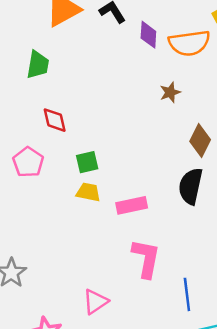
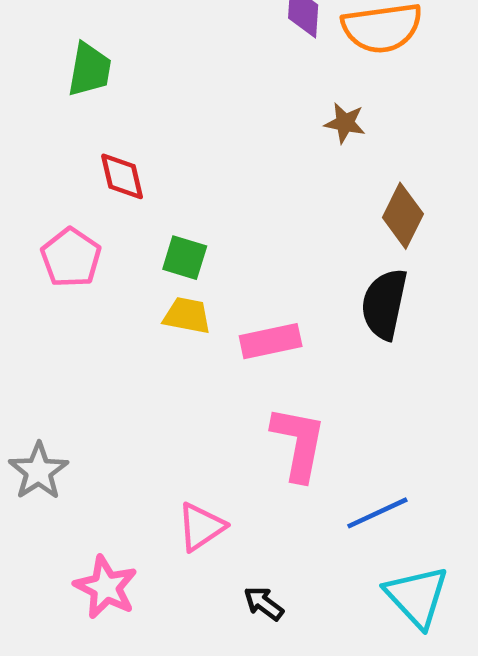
brown star: (170, 92) -> (345, 123), turned 30
green square: (87, 162) -> (185, 258), turned 30
blue line: (187, 294) -> (377, 513), turned 72

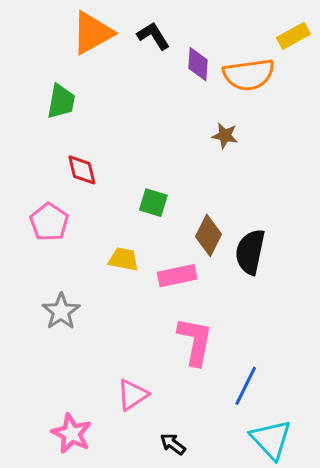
brown diamond: (403, 216) -> (208, 235), moved
green square: (185, 258) -> (153, 203), moved
gray star: (38, 471) -> (61, 311), moved
blue line: (377, 513) -> (246, 386), turned -39

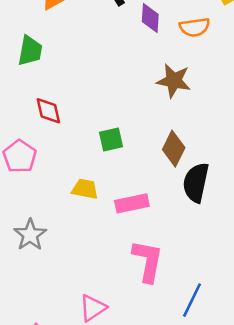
orange semicircle: (249, 75) -> (195, 27), size x0.7
brown star: (225, 136) -> (174, 81), size x1.5
green square: (153, 203) -> (111, 139), turned -30
brown diamond: (208, 235) -> (174, 149), moved

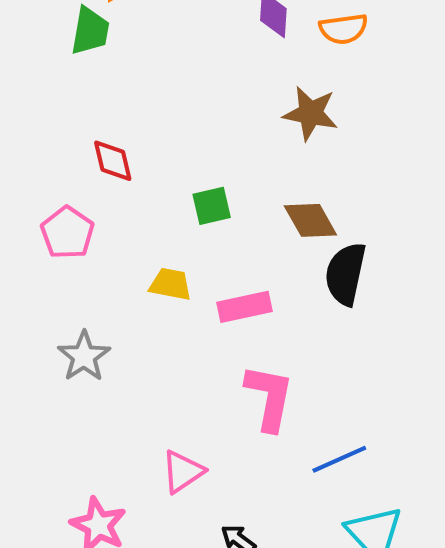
green trapezoid: (30, 51) -> (90, 31), moved
brown diamond: (174, 149) -> (310, 220), turned -56
blue line: (192, 300) -> (339, 459), turned 40

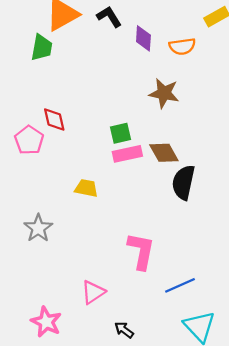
green square: (212, 206) -> (121, 133), moved
pink pentagon: (67, 233) -> (29, 140), moved
pink rectangle: (245, 307) -> (127, 154), moved

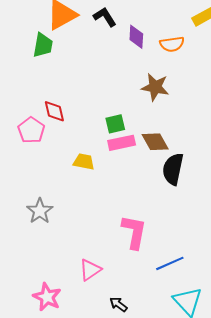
yellow trapezoid: (86, 188) -> (84, 162), moved

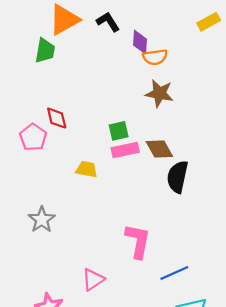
orange semicircle: (172, 44) -> (155, 57), moved

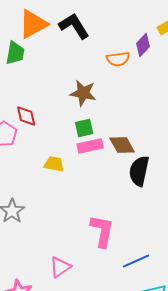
black L-shape: (108, 22) -> (74, 26), size x1.4
purple diamond: (140, 42) -> (143, 45), moved, turned 40
brown star: (159, 93) -> (83, 93), moved

